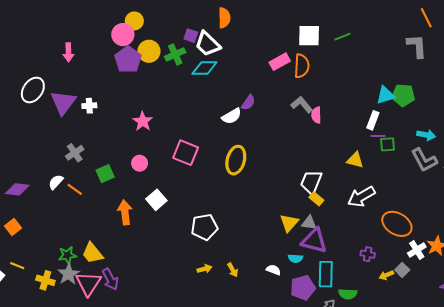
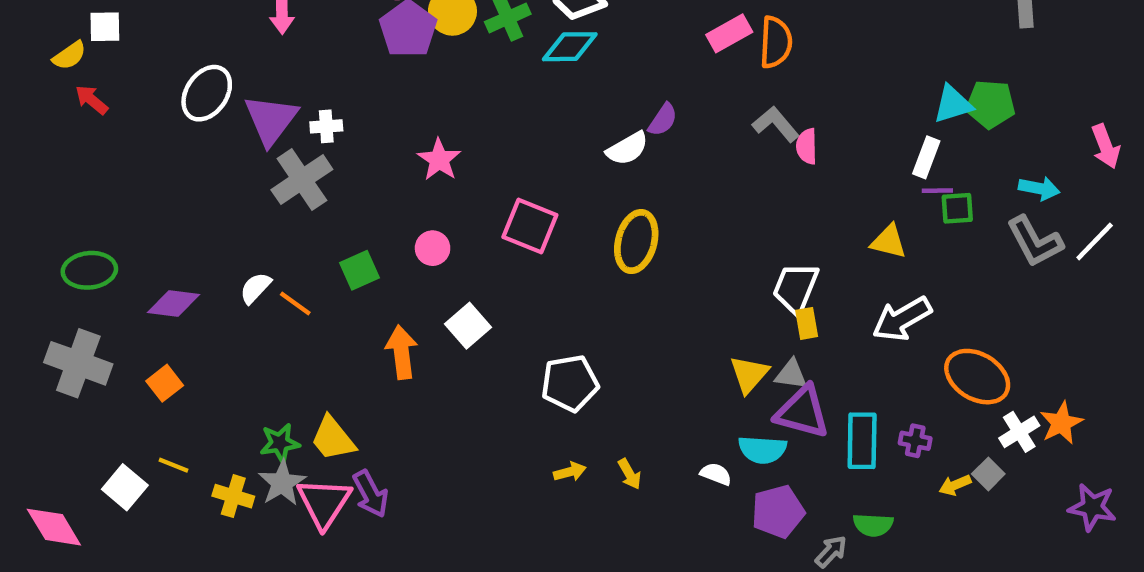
gray cross: (75, 153) -> (302, 180), moved, size x1.5
yellow rectangle: (316, 199) -> (807, 323), turned 40
cyan semicircle: (295, 258) -> (762, 450), size x1.5
cyan rectangle: (326, 274) -> (862, 441), moved

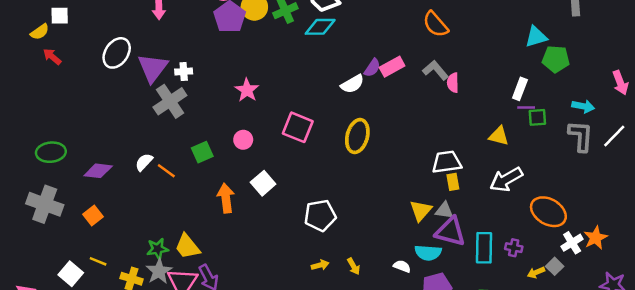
pink rectangle: (729, 33) -> (392, 67), moved
orange semicircle: (776, 42) -> (436, 24), turned 136
cyan triangle: (953, 104) -> (536, 37), moved
gray L-shape: (1035, 241) -> (581, 136), turned -148
white trapezoid: (796, 288) -> (447, 162), turned 60

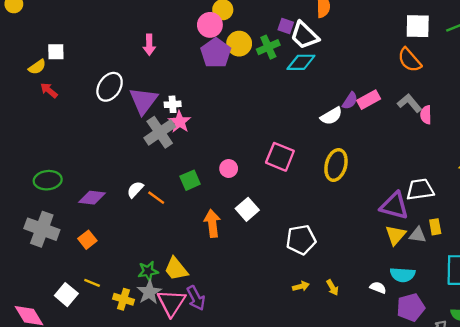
pink star: (247, 90) -> (180, 122), moved
yellow rectangle: (453, 182) -> (435, 227), moved
purple triangle: (450, 232) -> (394, 206), moved

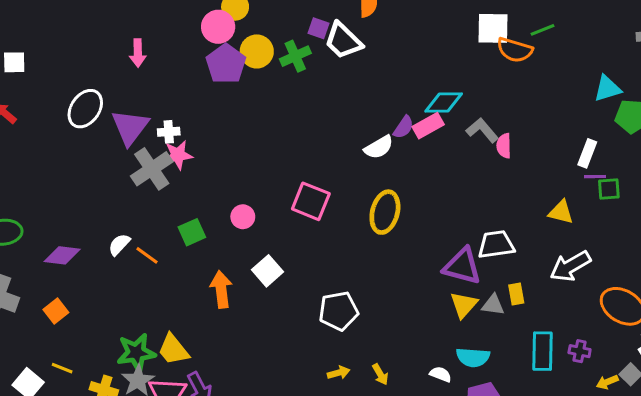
orange semicircle: (410, 60) -> (515, 50), moved, turned -32
cyan diamond: (301, 62) -> (444, 102), moved
pink star: (180, 122) -> (178, 155), turned 30
green star: (148, 271) -> (136, 353), size x1.4

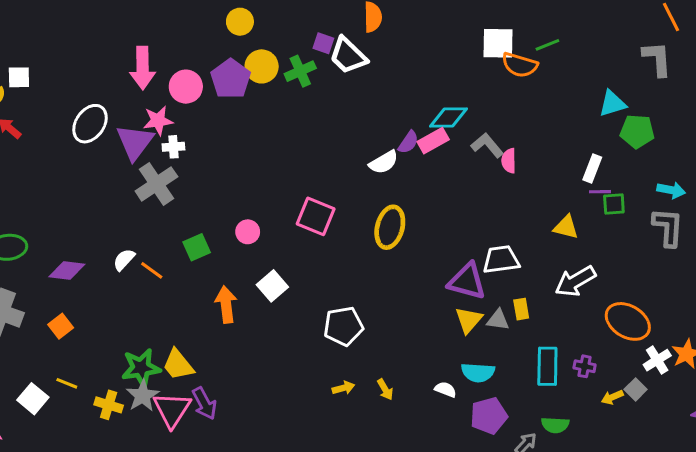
pink circle: (218, 27) -> (186, 87), moved
pink arrow: (138, 53) -> (143, 68), size x1.5
pink star: (178, 155) -> (158, 121), moved

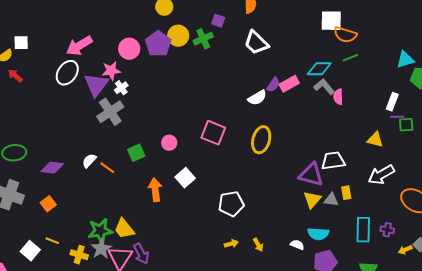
green line: (547, 45) -> (350, 58), moved
white trapezoid: (348, 56) -> (256, 43), moved
pink arrow: (143, 68) -> (79, 46), moved, turned 60
cyan diamond: (449, 117) -> (319, 69), moved
white cross: (173, 147) -> (121, 88), turned -32

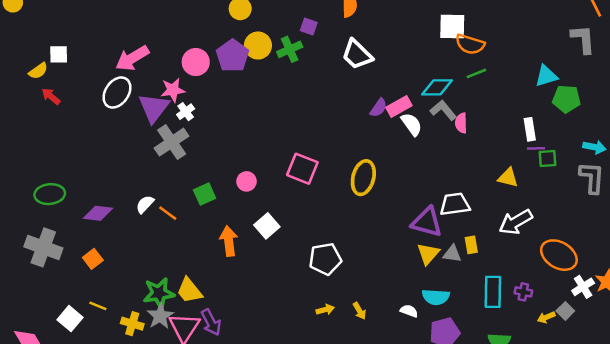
white semicircle: (257, 98) -> (412, 124), moved, turned -96
white rectangle: (392, 102) -> (530, 129), turned -30

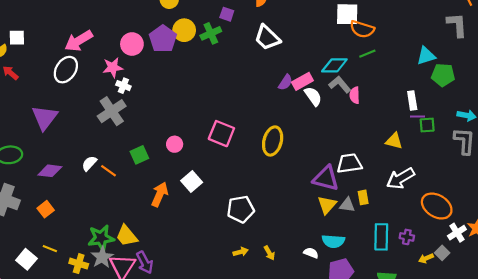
purple triangle: (154, 108) -> (45, 118), moved
white cross: (186, 112) -> (123, 86), turned -32
orange arrow: (229, 241) -> (160, 194), turned 30

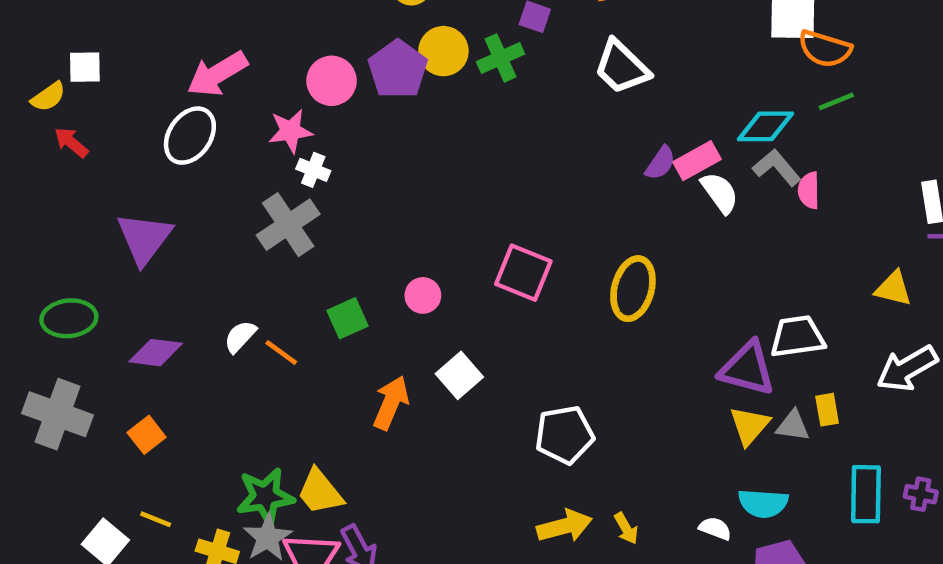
yellow arrow: (241, 252) -> (564, 526), size x1.6

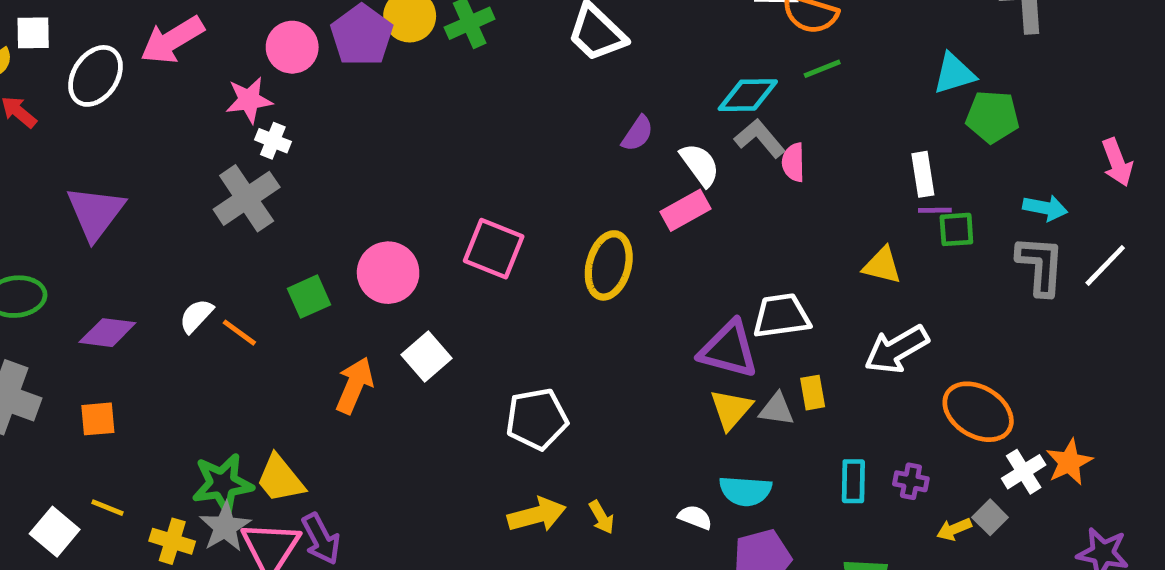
white ellipse: (190, 136) -> (95, 76), moved
pink rectangle: (697, 161) -> (685, 210), moved
pink circle: (423, 295) -> (388, 273), size x1.6
orange square: (147, 435) -> (98, 419), turned 33
cyan rectangle: (866, 494) -> (853, 481), size x0.7

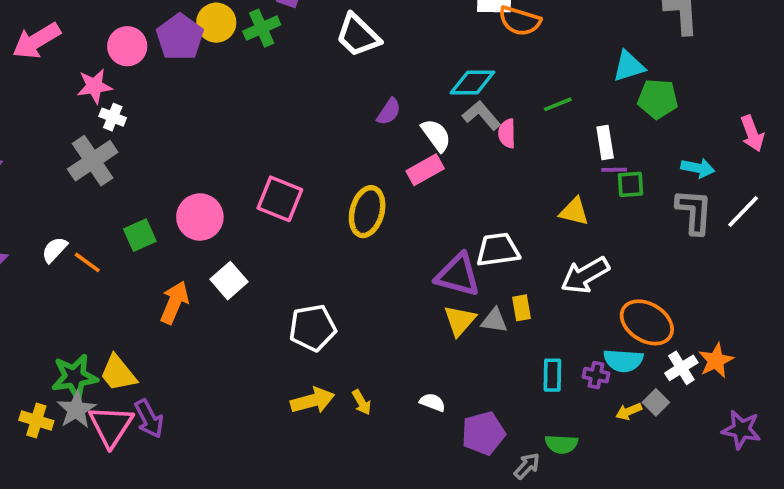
green line: (822, 69) -> (558, 104), moved
cyan semicircle: (745, 491) -> (623, 361), moved

